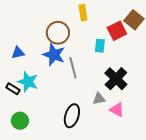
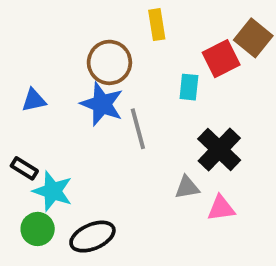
cyan star: (28, 82) -> (53, 191), moved
pink triangle: (117, 110) -> (221, 208), turned -35
black ellipse: (72, 116) -> (92, 237), moved, turned 50

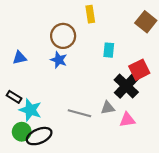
red square: (221, 59) -> (139, 70), moved
blue star: (102, 104) -> (59, 60), size x0.7
gray line: (138, 129) -> (79, 113), moved, turned -60
black ellipse: (92, 237) -> (39, 136), moved

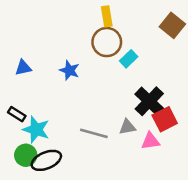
brown circle: (63, 36) -> (107, 42), moved
cyan rectangle: (109, 50) -> (129, 59), turned 40
red square: (139, 70) -> (165, 119), moved

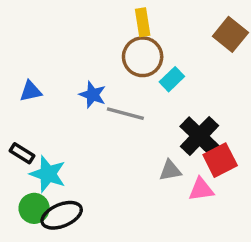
gray line: (94, 133) -> (125, 114), moved

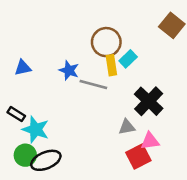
yellow rectangle: (143, 22) -> (111, 65), moved
red square: (220, 160) -> (138, 156), moved

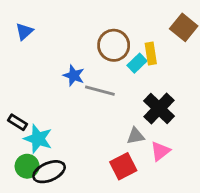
yellow rectangle: (111, 65) -> (151, 54), moved
blue triangle: (23, 68) -> (24, 32), moved, turned -30
pink triangle: (150, 141) -> (160, 151), turned -30
red square: (138, 156) -> (123, 166), moved

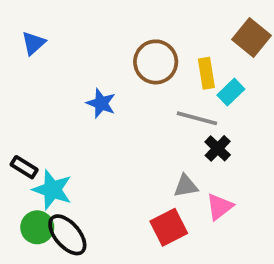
cyan rectangle: (137, 63) -> (231, 92), moved
gray line: (100, 91) -> (197, 118), moved
black cross: (159, 108) -> (218, 148), size x0.6
black ellipse: (49, 172) -> (67, 235), turned 72

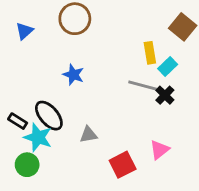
brown circle: (156, 62) -> (75, 19), moved
black cross: (218, 148) -> (165, 95), moved
gray triangle: (186, 186) -> (88, 135), moved
black ellipse: (67, 235) -> (49, 116), moved

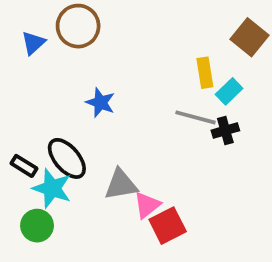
brown circle: (75, 19) -> (78, 26), moved
black cross: (165, 95) -> (225, 130), turned 30
gray triangle: (88, 135) -> (121, 185), size x1.4
pink triangle: (159, 150) -> (147, 205), moved

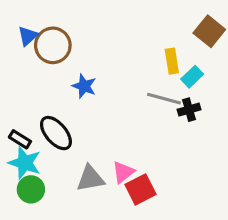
brown circle: (78, 26) -> (53, 45), moved
gray triangle: (121, 185) -> (90, 178), moved
cyan star: (52, 188) -> (25, 163), moved

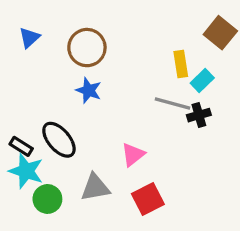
brown circle: (53, 45) -> (87, 48), moved
pink triangle: (123, 172) -> (133, 155), moved
green circle: (31, 189) -> (47, 199), moved

